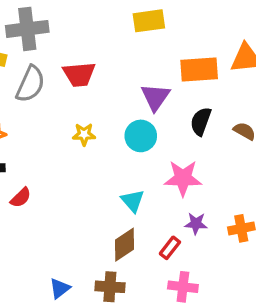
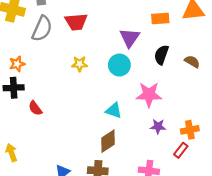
orange rectangle: (199, 69) -> (160, 18), size x0.7
red semicircle: (21, 198) -> (35, 108), turned 98
cyan triangle: (133, 201) -> (114, 110), turned -30
red rectangle: (170, 248) -> (181, 150), moved

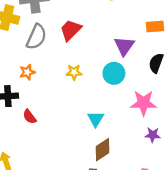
red trapezoid: (76, 22) -> (71, 30), turned 140
orange star: (17, 64) -> (27, 72), moved
cyan triangle: (114, 110) -> (96, 119), moved, turned 42

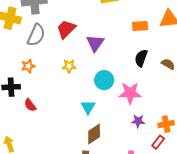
purple triangle: (124, 46) -> (95, 43), moved
cyan circle: (114, 73) -> (104, 80), moved

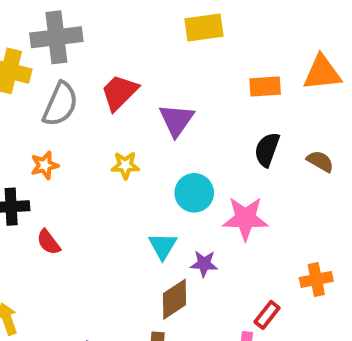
purple star: (138, 121) -> (204, 264), moved
red rectangle: (158, 142) -> (267, 315), moved

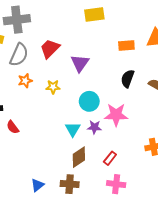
orange star: (45, 165) -> (25, 81), moved
purple star: (204, 264) -> (94, 127), moved
red rectangle: (267, 315) -> (110, 158), moved

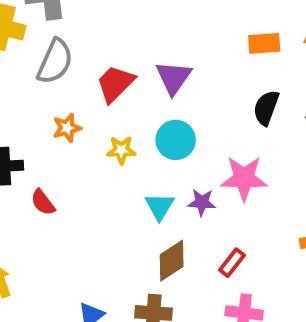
red trapezoid: (50, 49) -> (115, 84), moved
orange star: (25, 81) -> (67, 128), moved
yellow star: (53, 87) -> (121, 150), moved
cyan circle: (89, 101) -> (176, 140), moved

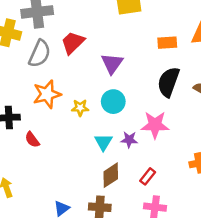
red trapezoid: (115, 84) -> (73, 43), moved
black semicircle: (266, 108) -> (169, 82), size x1.4
orange star: (67, 128) -> (47, 94), size x1.6

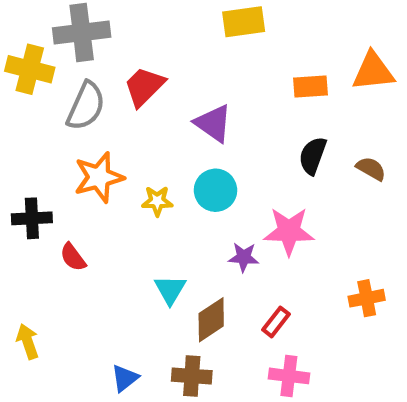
purple triangle: (112, 63) -> (213, 123), turned -30
black semicircle: (169, 82) -> (313, 156), size x0.7
cyan triangle: (103, 142) -> (170, 290), moved

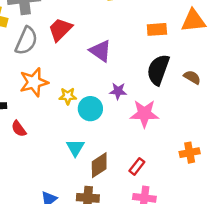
black semicircle: (313, 156) -> (158, 70), size x1.4
cyan circle: (216, 190) -> (90, 109), moved
purple star: (244, 257) -> (118, 91), moved

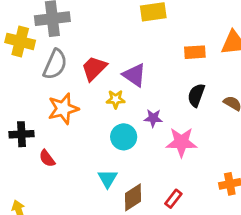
red trapezoid: (60, 29) -> (94, 68), moved
black semicircle: (158, 70) -> (196, 95), size x0.7
yellow star: (68, 96) -> (116, 99), moved

